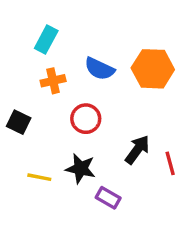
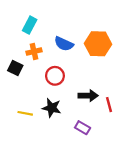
black square: (19, 122) -> (15, 68), moved
black arrow: (137, 150) -> (88, 96), turned 54
purple rectangle: (108, 198) -> (83, 128), moved

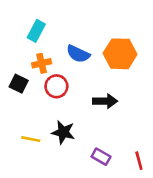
red circle: (55, 76) -> (56, 86), moved
black arrow: (88, 96) -> (105, 101), moved
red line: (109, 105) -> (139, 161), moved

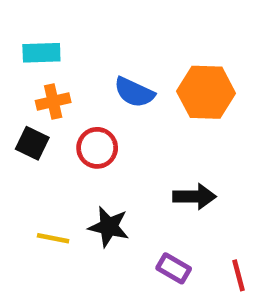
cyan rectangle: (36, 31) -> (41, 53), moved, turned 60
orange cross: (42, 63) -> (53, 102), moved
black arrow: (105, 101) -> (194, 197), moved

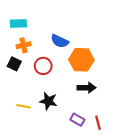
orange hexagon: (206, 92) -> (81, 60), moved
red line: (239, 275) -> (98, 123), moved

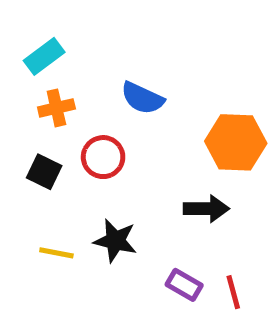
cyan rectangle: (18, 24) -> (44, 56), turned -35
orange hexagon: (81, 60) -> (236, 142), moved
black square: (14, 64) -> (44, 172), moved

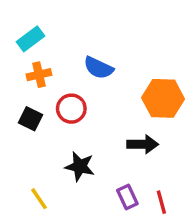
yellow line: (56, 253) -> (39, 199), moved, turned 45
purple rectangle: (184, 285) -> (127, 197), turned 35

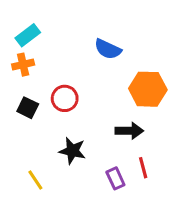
blue semicircle: (98, 68) -> (108, 49), moved
orange cross: (39, 75) -> (23, 65), moved
red line: (161, 202) -> (143, 168), moved

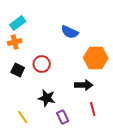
purple rectangle: (115, 178) -> (63, 117), moved

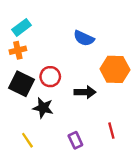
black square: (18, 70) -> (21, 84), size x1.5
black arrow: (84, 85) -> (85, 92), moved
black star: (47, 98) -> (43, 108), moved

